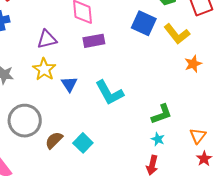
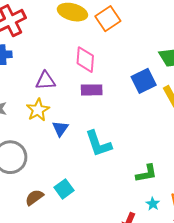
blue square: (144, 23) -> (144, 81), turned 30
cyan star: (158, 139) -> (153, 204), moved
brown semicircle: (54, 140) -> (34, 197), moved

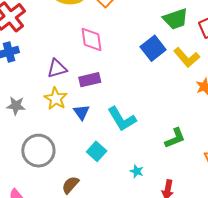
purple rectangle: (92, 90) -> (90, 80), moved
cyan square: (64, 189) -> (97, 151), moved
cyan star: (153, 204) -> (137, 171), moved

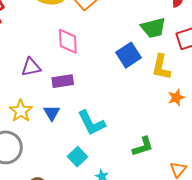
yellow L-shape: (187, 57) -> (161, 67), turned 48
yellow star: (56, 99) -> (21, 111), moved
cyan square: (97, 151) -> (77, 157), moved

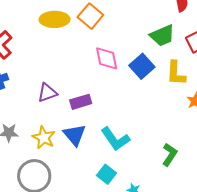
pink diamond: (68, 41) -> (107, 58), moved
blue triangle: (52, 113) -> (75, 135), size x1.4
green L-shape: (143, 147) -> (170, 155), turned -30

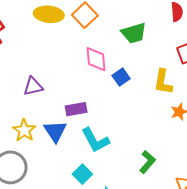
green trapezoid: (162, 36) -> (134, 33), moved
blue square: (142, 66) -> (121, 77), moved, size x0.7
purple rectangle: (81, 102) -> (76, 109), moved

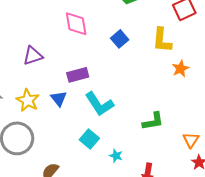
pink diamond: (96, 59) -> (76, 24), moved
blue triangle: (55, 131) -> (59, 99), size x0.7
green L-shape: (147, 162) -> (153, 121), turned 45

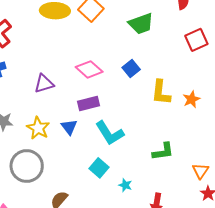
pink diamond: (76, 24) -> (89, 69), moved, turned -40
yellow L-shape: (162, 40) -> (161, 92), moved

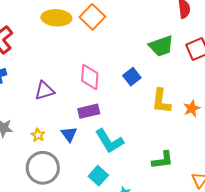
green trapezoid: (141, 24) -> (161, 46), moved
pink diamond: (89, 69) -> (90, 77), turned 52
yellow star: (38, 128) -> (38, 135), size x0.6
gray circle: (27, 166) -> (43, 168), moved

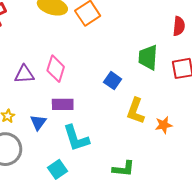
green trapezoid: (161, 46) -> (148, 57), turned 100
pink diamond: (90, 77) -> (56, 69), moved
blue square: (132, 77) -> (113, 81), turned -30

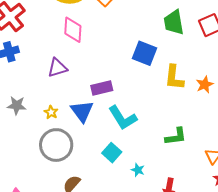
pink diamond: (56, 69) -> (73, 30), moved
blue square: (113, 81) -> (145, 53), size x1.4
blue triangle: (38, 122) -> (82, 111), size x1.4

